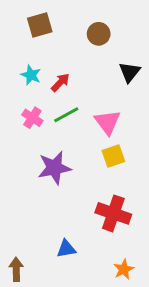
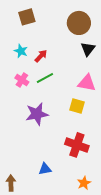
brown circle: (99, 34) -> (79, 23), moved, size x1.5
pink triangle: (107, 122) -> (87, 83), moved, turned -42
yellow square: (113, 156) -> (77, 106), turned 35

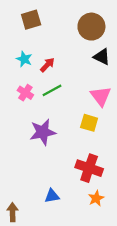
black triangle: (88, 49) -> (102, 57), turned -42
pink triangle: (87, 83) -> (101, 96), turned 42
orange star: (84, 183) -> (96, 198), moved

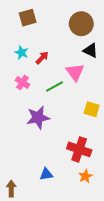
green line: (52, 90) -> (54, 87), moved
pink triangle: (101, 96) -> (75, 72), moved
yellow square: (89, 123) -> (92, 109), moved

